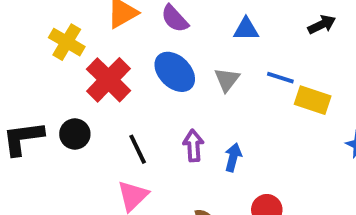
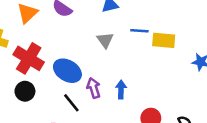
blue ellipse: (175, 72) -> (67, 71), moved
black circle: (75, 134) -> (25, 91), moved
black line: (138, 149) -> (71, 103), moved

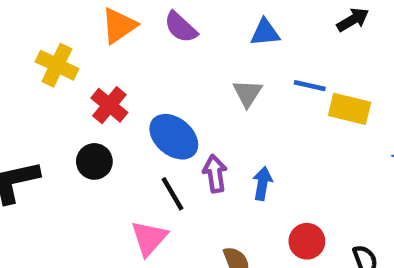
red cross: (29, 58) -> (109, 105), size x0.7

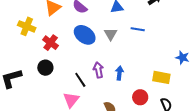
yellow rectangle: (350, 109) -> (161, 77), moved
blue ellipse: (174, 137) -> (85, 35), moved

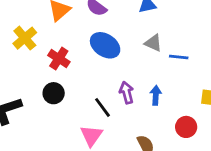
yellow cross: (27, 26) -> (25, 38), turned 30
blue line: (138, 29) -> (179, 57), moved
gray triangle: (111, 34) -> (153, 43), moved, turned -32

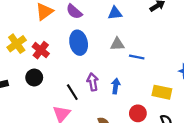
yellow cross: (25, 38) -> (17, 44), moved
gray triangle: (153, 43) -> (117, 44), turned -32
blue ellipse: (105, 45) -> (79, 43), turned 40

